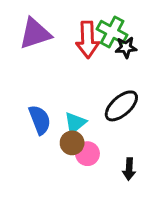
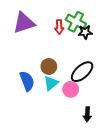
red arrow: (87, 40) -> (59, 27), size x0.6
brown circle: (72, 143) -> (49, 66), moved
pink circle: (87, 154) -> (71, 89), moved

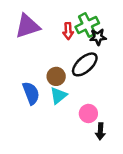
green cross: (76, 22) -> (87, 25), turned 36
black ellipse: (82, 72) -> (85, 64), moved
pink circle: (71, 89) -> (88, 113), moved

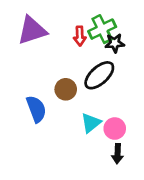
cyan triangle: (59, 96) -> (91, 123), moved
pink circle: (88, 113) -> (115, 129), moved

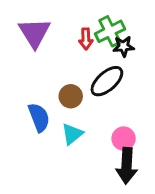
purple triangle: (32, 30) -> (34, 33), turned -44
cyan triangle: (91, 123) -> (72, 134), moved
black arrow: (118, 154) -> (127, 166), size x1.6

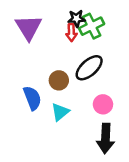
black star: (124, 46) -> (76, 19), moved
pink circle: (124, 139) -> (103, 104), moved

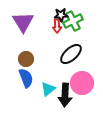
brown circle: (59, 80) -> (26, 59), moved
pink circle: (103, 104) -> (82, 83), size x1.5
black arrow: (106, 138) -> (65, 95), moved

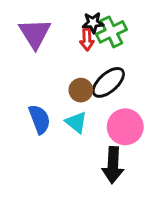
brown circle: (26, 59) -> (81, 90), moved
cyan triangle: (48, 89) -> (76, 122), moved, turned -42
black arrow: (65, 95) -> (113, 165), moved

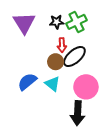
black star: (93, 23) -> (57, 22), moved
red arrow: (87, 40) -> (62, 45), moved
blue semicircle: (39, 119) -> (27, 82), turned -108

